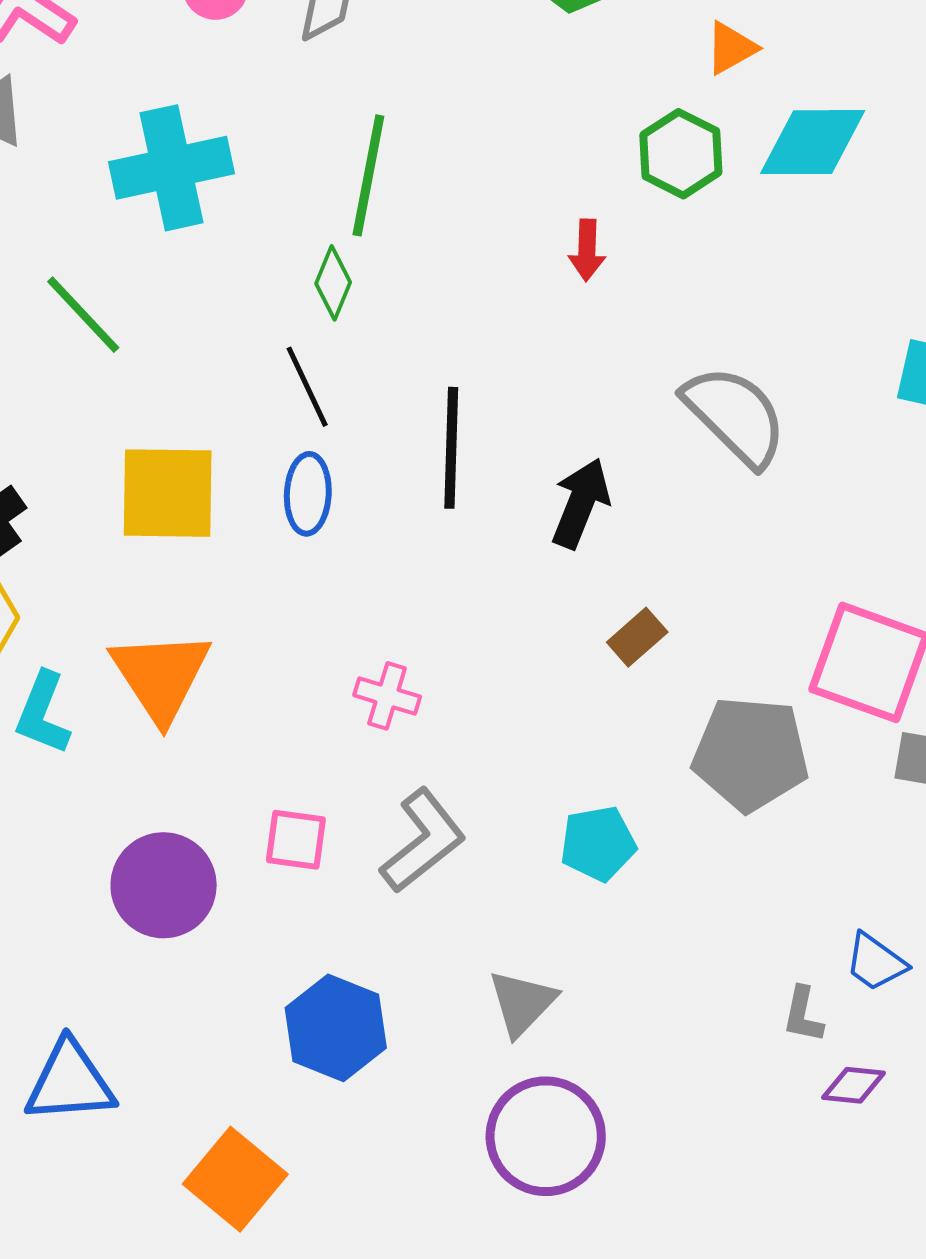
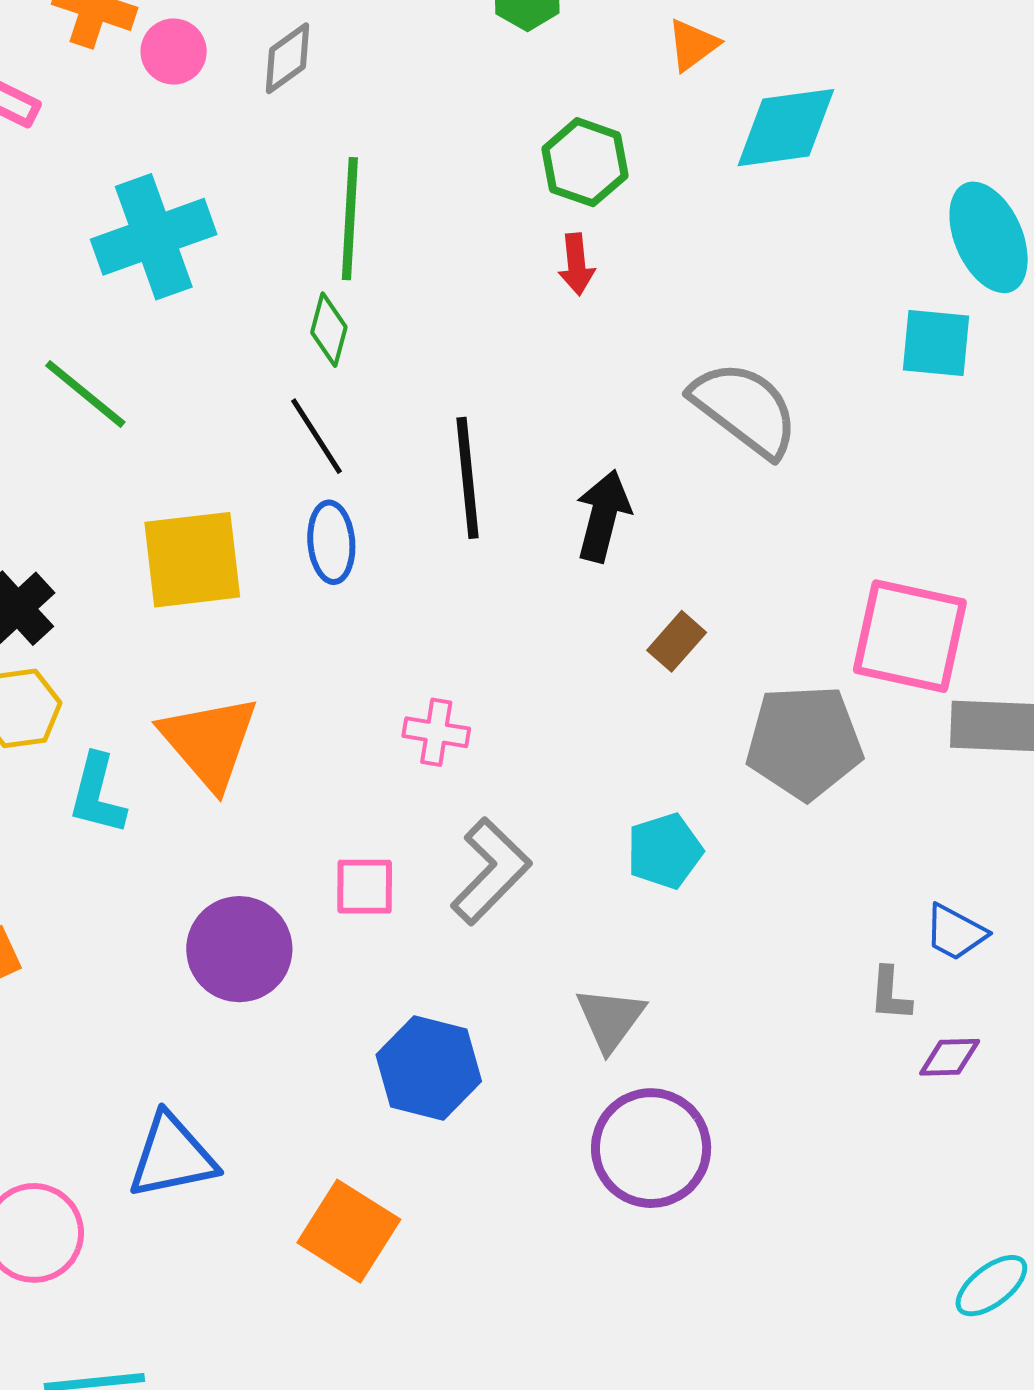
green hexagon: (681, 154) -> (585, 162), moved

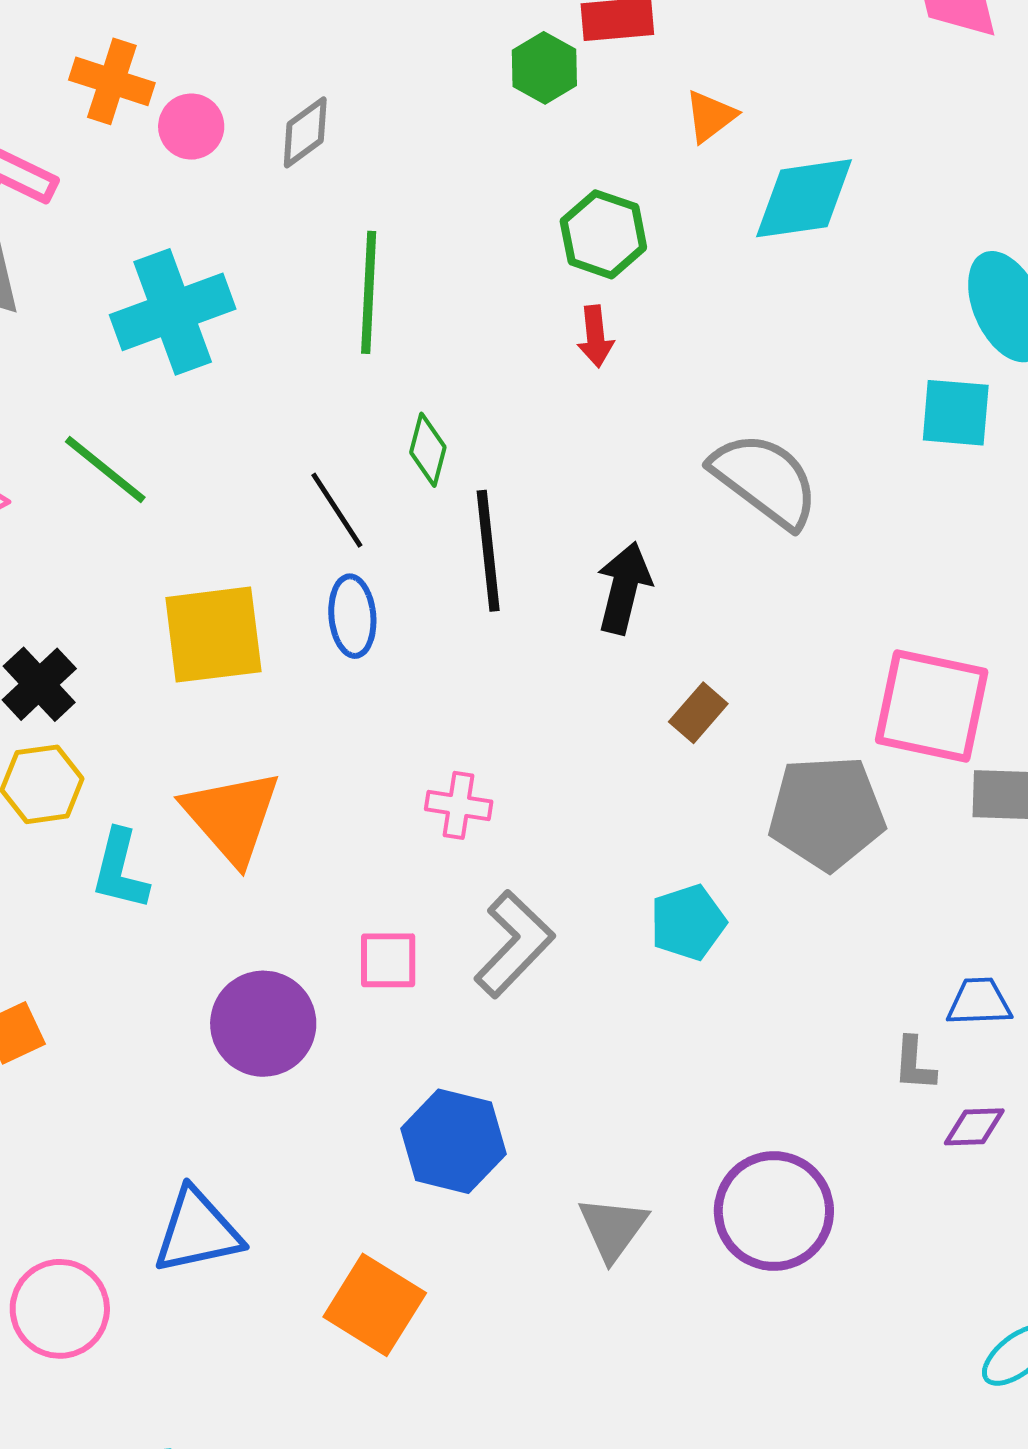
green diamond: (329, 330) -> (428, 450), moved
blue trapezoid: (955, 932) -> (979, 1002), turned 150
gray triangle: (610, 1019) -> (613, 1228), moved
purple circle: (651, 1148) -> (774, 1211), moved

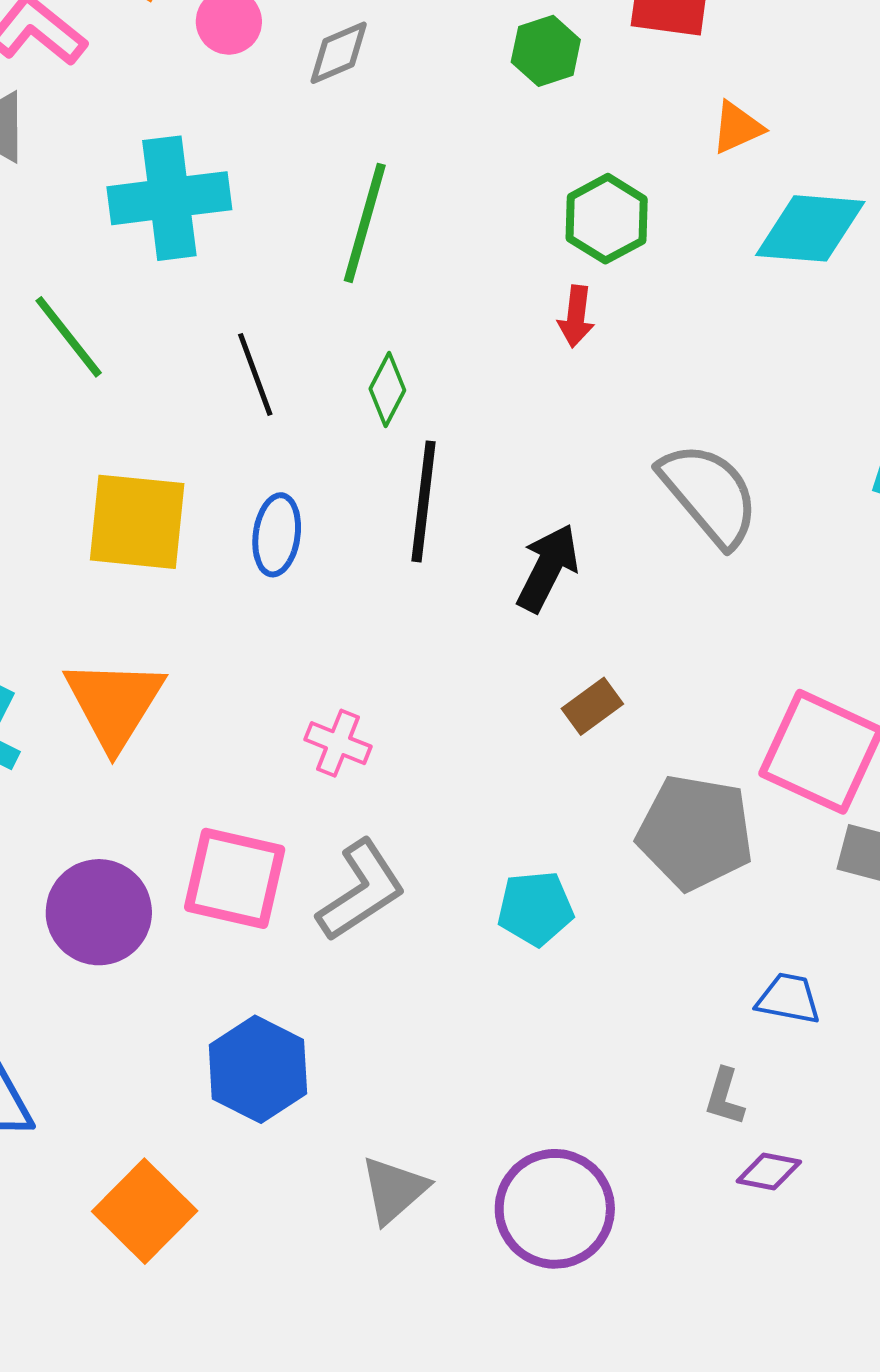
green hexagon: (544, 68) -> (546, 51), moved
black line: (337, 510) -> (255, 374), moved
pink square: (388, 960) -> (235, 878), size x1.6
blue trapezoid: (979, 1002) -> (788, 999), moved

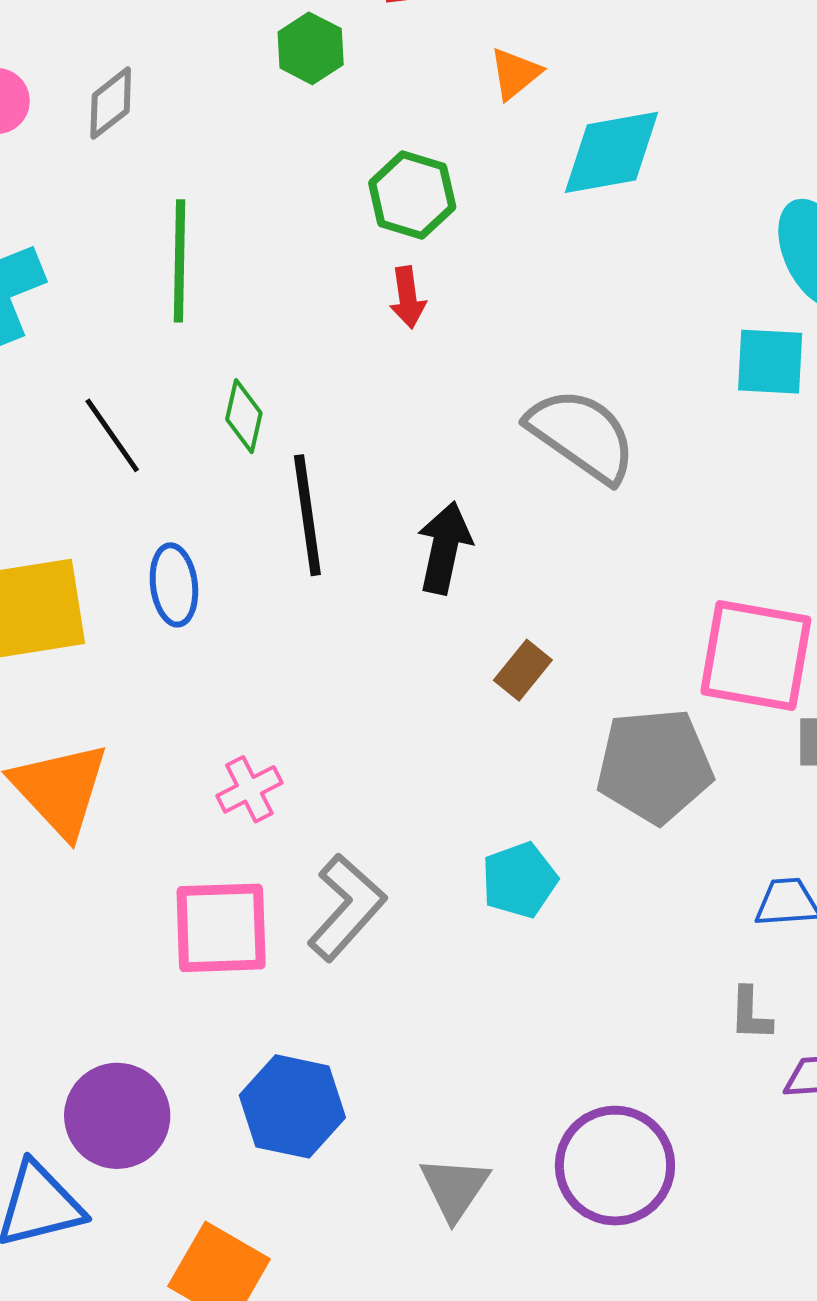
pink cross: (338, 743) -> (249, 789), moved, turned -34
purple circle: (99, 912) -> (117, 1116), moved

